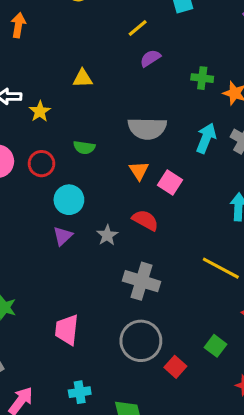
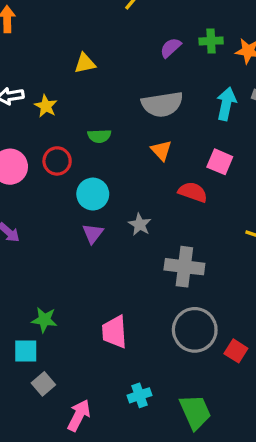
purple semicircle: (150, 58) -> (171, 48), moved
pink square: (170, 183) -> (220, 162), moved
red semicircle: (145, 220) -> (193, 192), moved

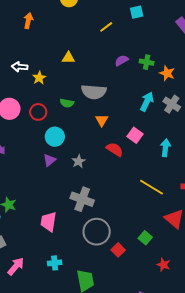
gray semicircle: (162, 104) -> (94, 92), moved
gray cross: (184, 267) -> (82, 199), moved

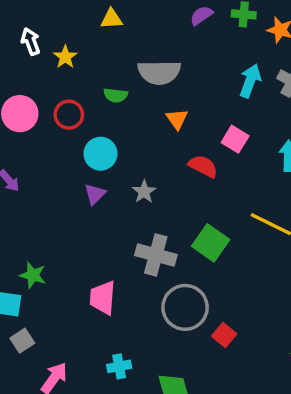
white arrow: (20, 67) -> (31, 41), turned 70
green square: (145, 238) -> (211, 243), moved, size x1.5

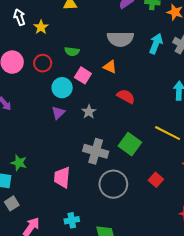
gray semicircle: (159, 72) -> (120, 39), moved
orange triangle: (177, 119) -> (110, 67), turned -32
pink square: (235, 139) -> (83, 75), moved
red square: (224, 335) -> (156, 180), moved

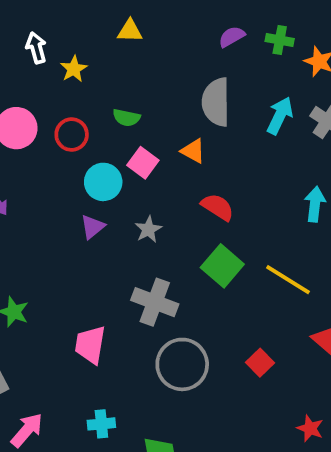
gray semicircle: (120, 39) -> (216, 102), turned 85
green square: (130, 144) -> (222, 266), moved

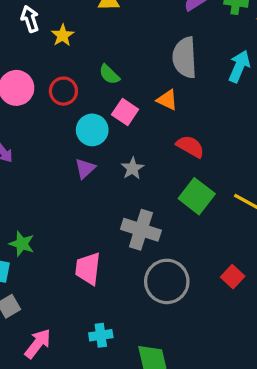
green semicircle: (126, 118) -> (109, 74), turned 35

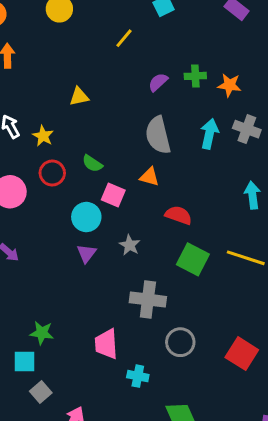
red circle: (63, 91) -> (52, 173), moved
red square: (233, 277) -> (242, 354), moved, size x1.5
gray circle: (167, 281) -> (180, 342), size x0.7
cyan cross: (101, 335) -> (138, 376), moved, turned 30

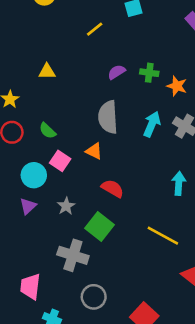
green square: (193, 259) -> (99, 227), moved

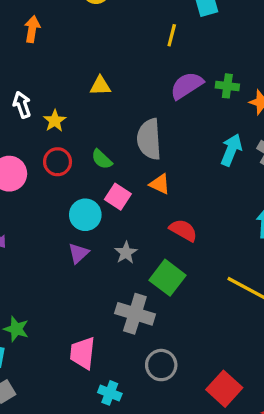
yellow line: (95, 29) -> (172, 35), moved, turned -36
purple semicircle: (116, 72) -> (187, 86), size x1.5
gray semicircle: (108, 117) -> (149, 139), moved

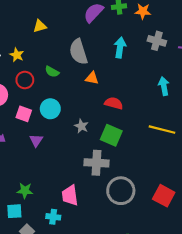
cyan arrow: (231, 150) -> (120, 48), moved
pink square: (118, 197) -> (24, 114), moved
purple triangle: (79, 253) -> (36, 140), moved
gray circle: (161, 365) -> (121, 191), size x1.4
cyan cross: (110, 393) -> (53, 217), moved

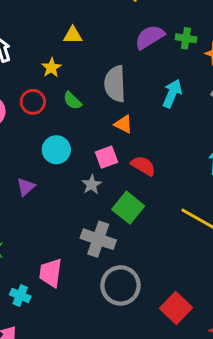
yellow star: (17, 55) -> (51, 68), moved
pink square: (24, 114) -> (106, 157), moved, turned 35

